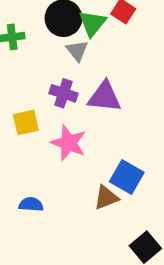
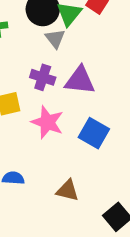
blue square: (127, 177) -> (94, 133), moved
brown triangle: (106, 198) -> (68, 190), moved, turned 35

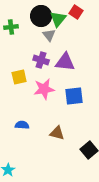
pink star: (47, 122) -> (44, 89), turned -30
blue square: (94, 133) -> (74, 96), turned -36

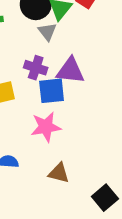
pink star: (44, 89) -> (46, 127), moved
blue square: (74, 96) -> (52, 91), moved

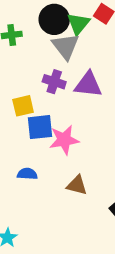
gray triangle: (47, 32) -> (66, 46), size x1.5
blue square: (52, 91) -> (40, 127), moved

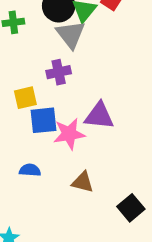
purple cross: (54, 82) -> (59, 72), turned -30
purple triangle: (88, 85) -> (99, 116), moved

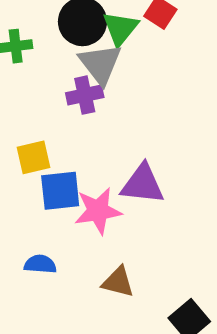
purple cross: (59, 72) -> (85, 95), moved

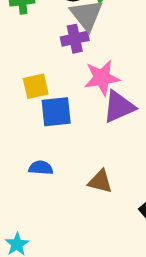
purple triangle: (143, 184) -> (119, 107), turned -30
pink star: (98, 211) -> (102, 78), moved

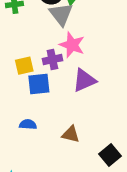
purple cross: (75, 39) -> (52, 60), moved
pink star: (102, 78) -> (72, 45), moved, turned 30

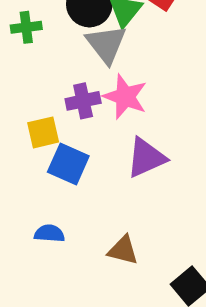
purple cross: (52, 60) -> (83, 101), moved
blue square: (39, 84) -> (68, 164), turned 30

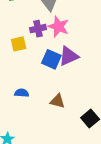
blue square: (68, 164) -> (51, 59), moved

